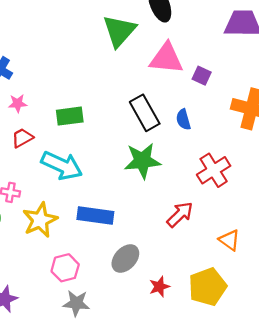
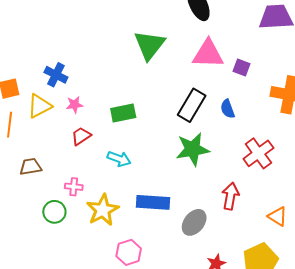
green triangle: (119, 31) -> (149, 45), moved
black rectangle: (145, 113) -> (192, 105), turned 64
cyan arrow: (62, 166) -> (119, 159), size x0.6
red arrow: (180, 214) -> (230, 196), turned -32
gray ellipse: (125, 259) -> (194, 222), moved

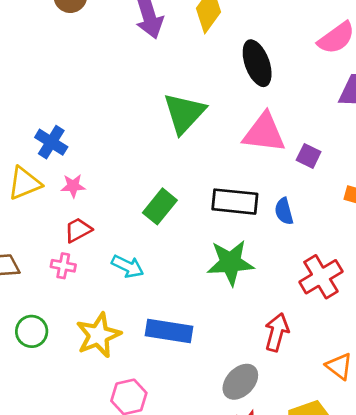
black rectangle: (192, 105) -> (235, 202), turned 60
green rectangle: (123, 113) -> (160, 206), moved, turned -45
pink cross: (74, 187) -> (63, 266), moved
gray ellipse: (194, 222) -> (240, 382), moved

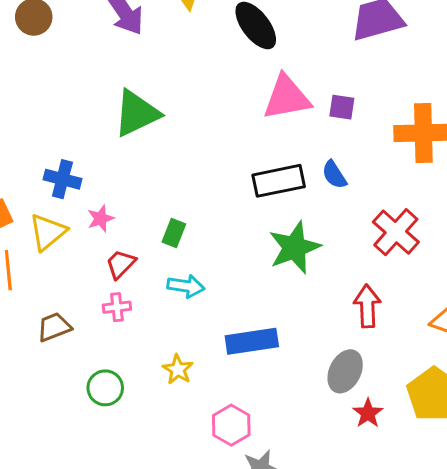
green triangle: (184, 113) -> (136, 113), moved, turned 39
green rectangle: (160, 206) -> (174, 233), moved, size x0.7
yellow star: (98, 335) -> (178, 369), size x0.6

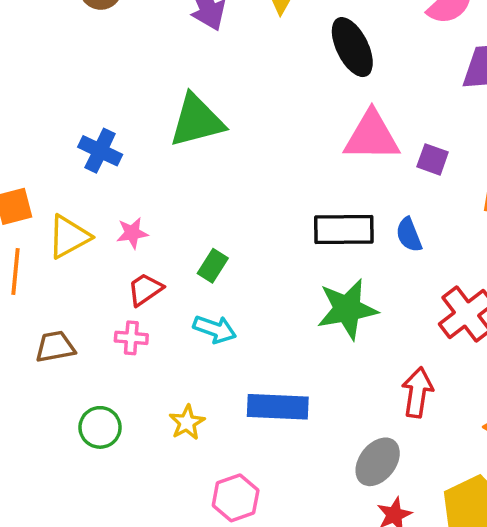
blue cross: (62, 179) -> (100, 151), moved

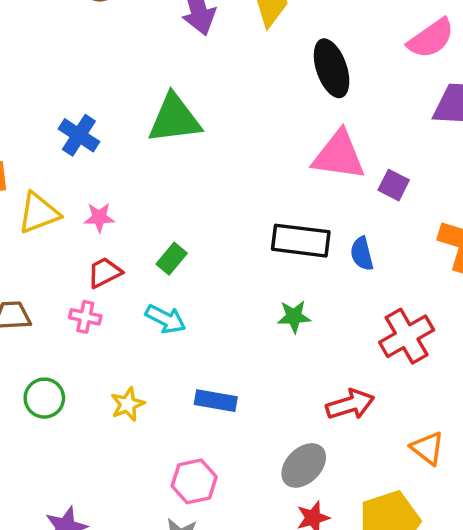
green star: (347, 309) -> (294, 317), size x0.6
red arrow: (417, 392) -> (350, 404), turned 57
blue rectangle: (278, 407) -> (216, 401), size x0.7
pink hexagon: (236, 498) -> (194, 481), moved

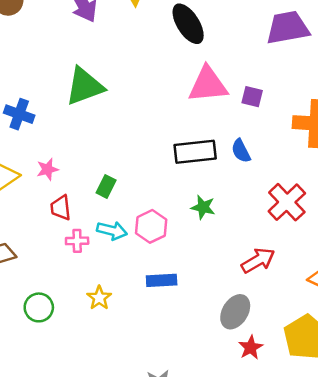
red trapezoid: (105, 273) -> (61, 208), turned -56
pink cross: (85, 317) -> (77, 241), moved
green star: (294, 317) -> (203, 207), turned 30
pink hexagon: (194, 481) -> (151, 226), moved

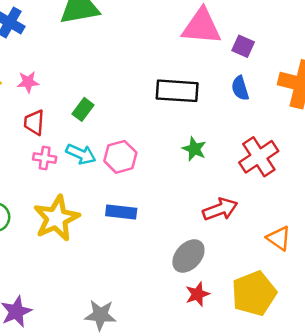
blue semicircle: (241, 151) -> (240, 88), moved
green star: (203, 207) -> (194, 149), moved
yellow star: (99, 298) -> (56, 218), size x1.8

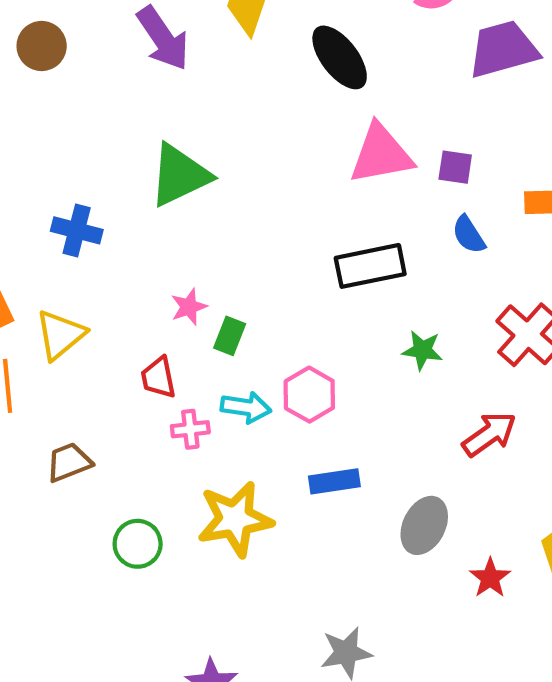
pink star: (28, 82) -> (189, 307), moved
yellow star: (56, 218) -> (235, 519), turned 30
gray ellipse: (188, 256) -> (424, 525), moved

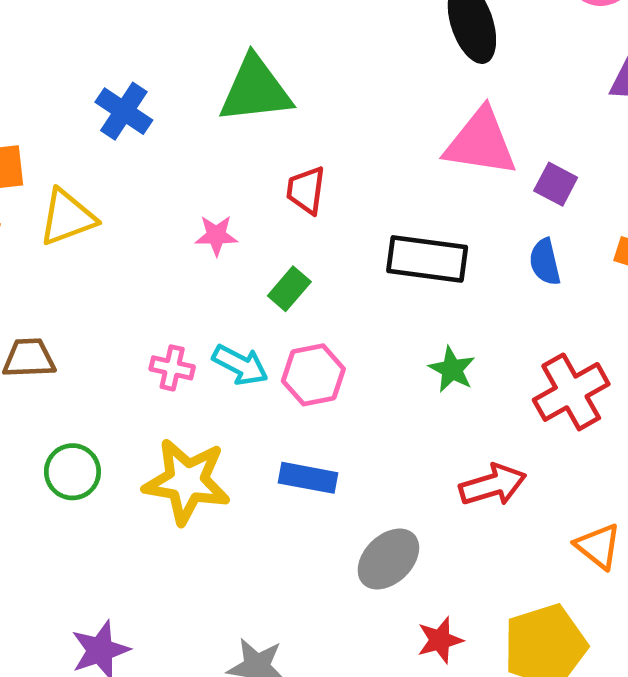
green rectangle: (230, 336) -> (289, 289), moved
red trapezoid: (158, 377) -> (306, 190), moved

